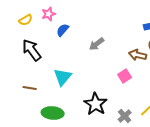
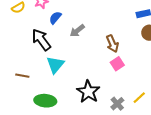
gray arrow: (97, 44) -> (77, 31), moved
black arrow: (32, 50) -> (41, 40), moved
brown arrow: (138, 55) -> (112, 44), moved, turned -126

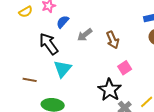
brown arrow: (112, 44) -> (113, 40), moved
black star: (88, 92) -> (110, 90), moved

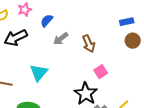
blue semicircle: (63, 22) -> (47, 21), moved
black arrow: (49, 44) -> (16, 38), moved, turned -80

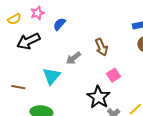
gray arrow: (61, 39) -> (73, 58), moved

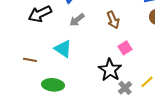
gray arrow: (73, 58) -> (77, 20), moved
cyan triangle: (51, 76) -> (63, 49), turned -36

